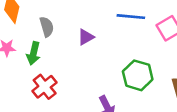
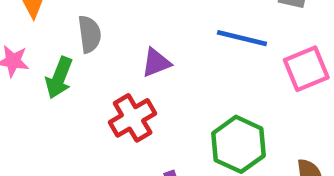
red cross: (45, 87) -> (133, 118), moved

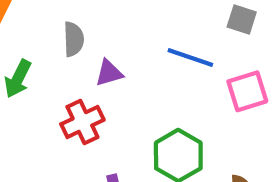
gray semicircle: (90, 34) -> (74, 39), moved

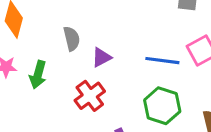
blue line: (190, 57) -> (162, 61), moved

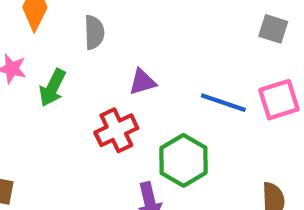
gray semicircle: (72, 39) -> (94, 32), moved
green hexagon: (162, 106) -> (184, 160), moved

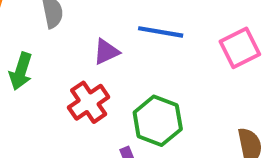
blue line: (223, 103) -> (161, 32), moved

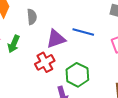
purple triangle: (106, 52) -> (56, 39), size x1.5

